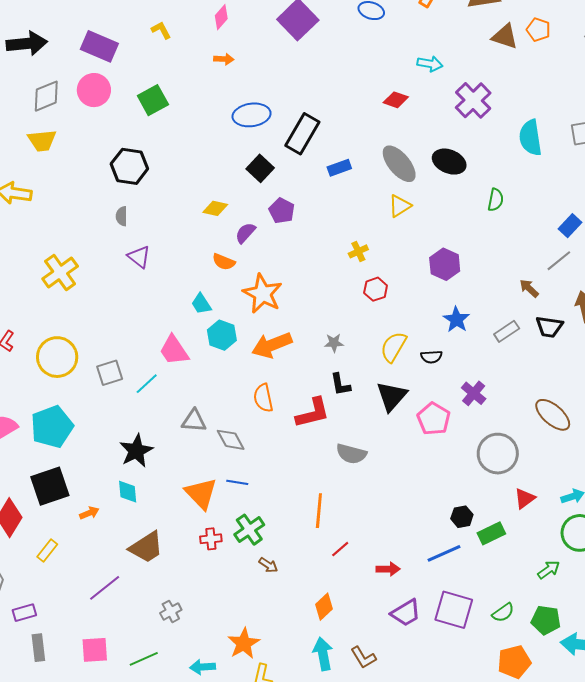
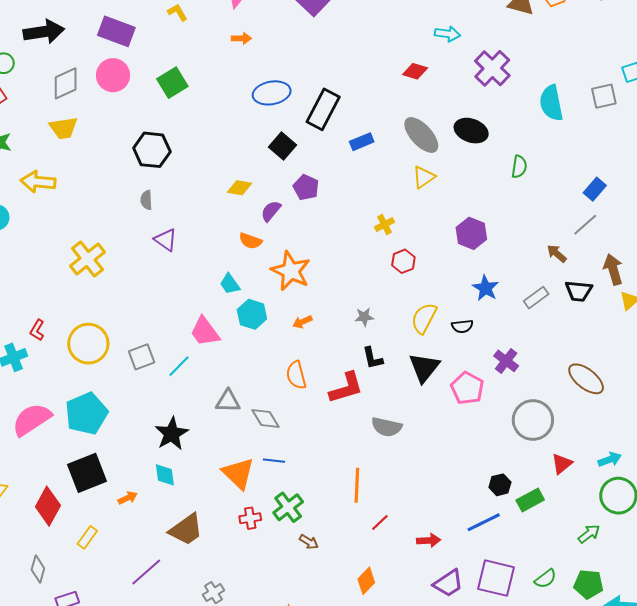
orange arrow: (272, 345) -> (302, 322), size x0.5

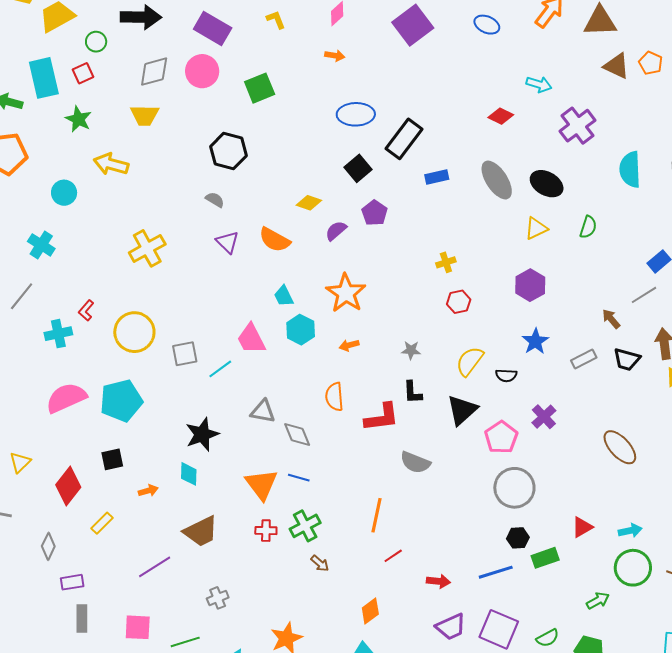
yellow triangle: (424, 177) -> (536, 228), moved
gray semicircle: (146, 200) -> (215, 200), turned 114
orange semicircle: (250, 241) -> (275, 240), moved, size x1.4
gray circle: (533, 420) -> (514, 488), moved
black square: (87, 473) -> (112, 459), size x0.6

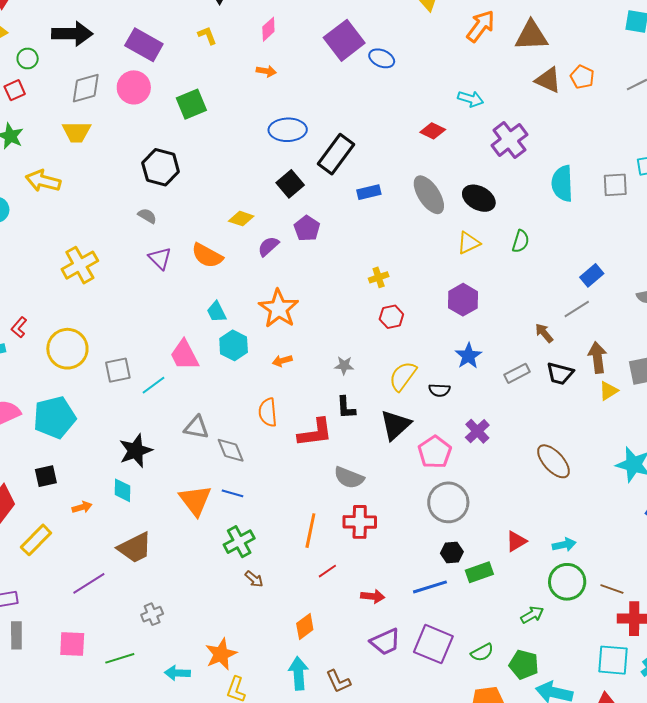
blue ellipse: (487, 25) -> (382, 58), moved
yellow rectangle: (102, 523) -> (36, 540), size x1.4
red cross: (266, 531) -> (360, 522), moved, size x1.5

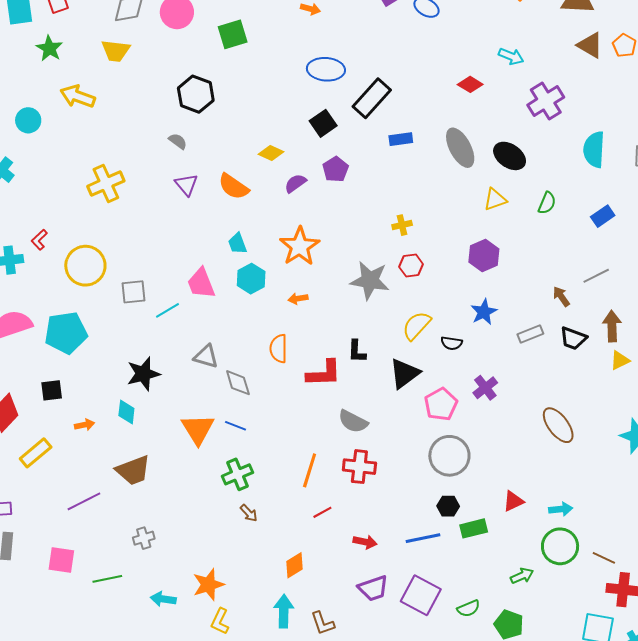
blue rectangle: (592, 275) -> (603, 216), moved
gray star: (344, 365) -> (370, 280), moved, size x2.0

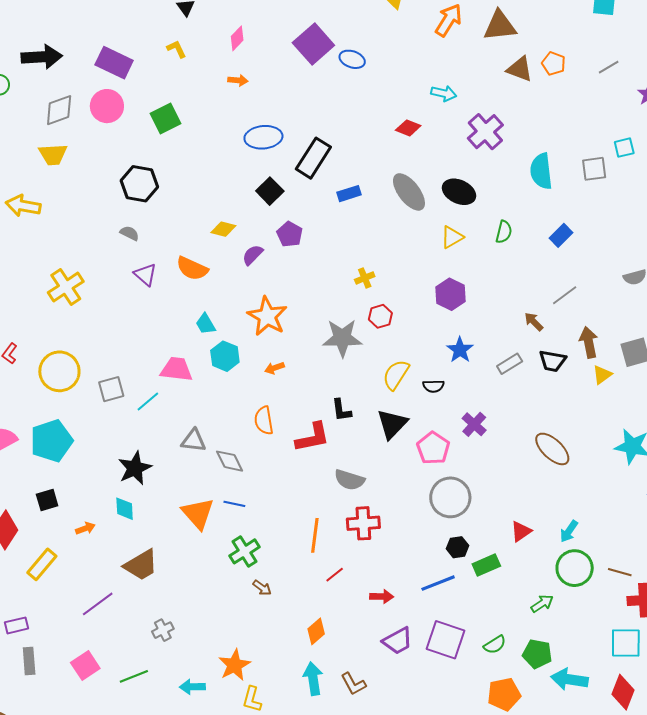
pink trapezoid: (201, 283) -> (176, 369), turned 128
cyan arrow: (561, 509) -> (569, 531), turned 140
pink square: (61, 560) -> (85, 666), turned -32

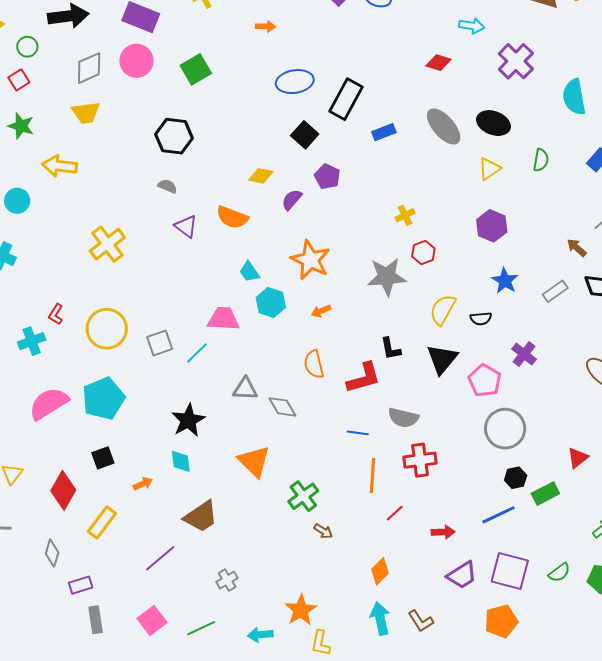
blue line: (234, 504) -> (358, 433), moved
orange pentagon: (504, 694) -> (501, 621), moved

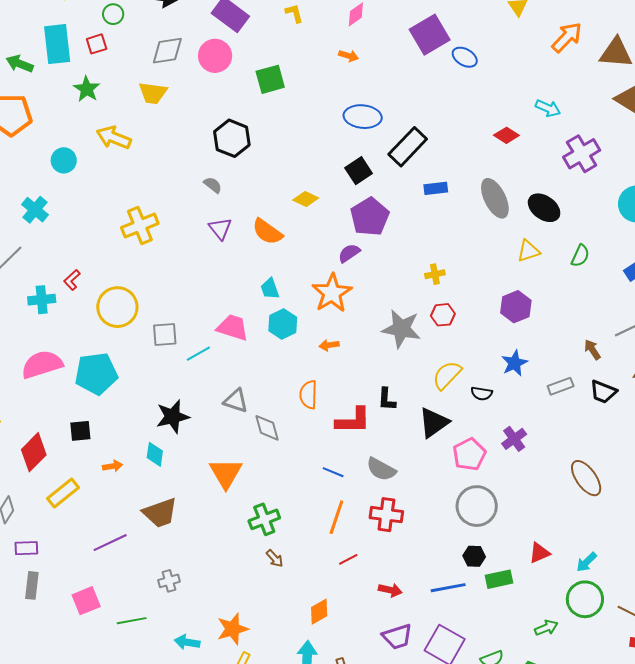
purple pentagon: (327, 177) -> (370, 217), size x1.5
purple semicircle: (292, 200) -> (349, 253), moved

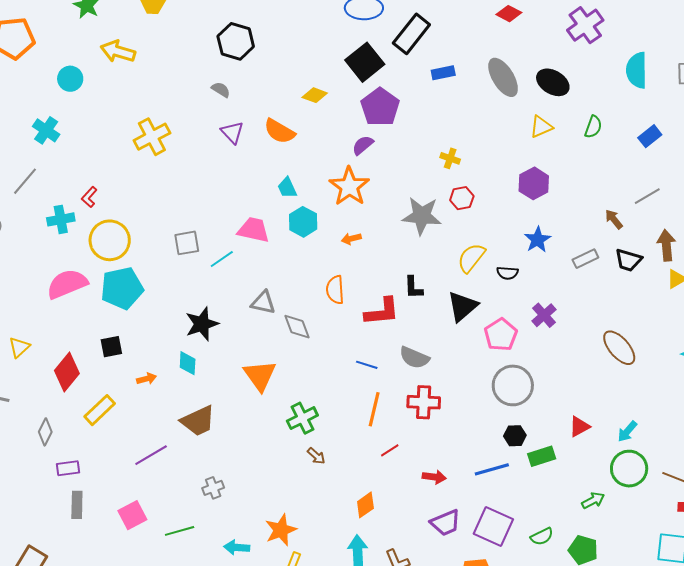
black square: (359, 171) -> (365, 62), size x1.4
yellow cross: (435, 274) -> (450, 158), turned 36
yellow circle: (117, 307) -> (110, 240), moved

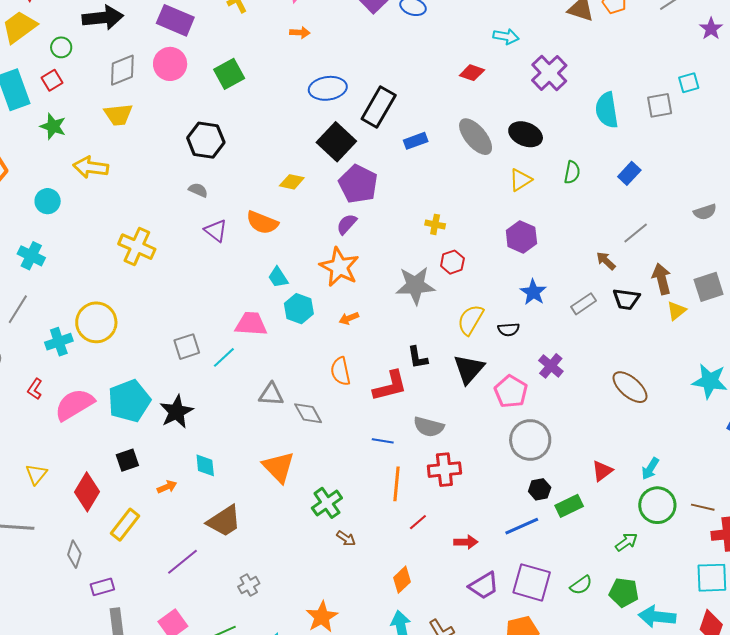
yellow cross: (152, 137) -> (137, 247), turned -30
red L-shape: (89, 197) -> (35, 389), moved
yellow circle: (110, 240) -> (96, 322), moved
black star: (202, 324) -> (176, 412), moved

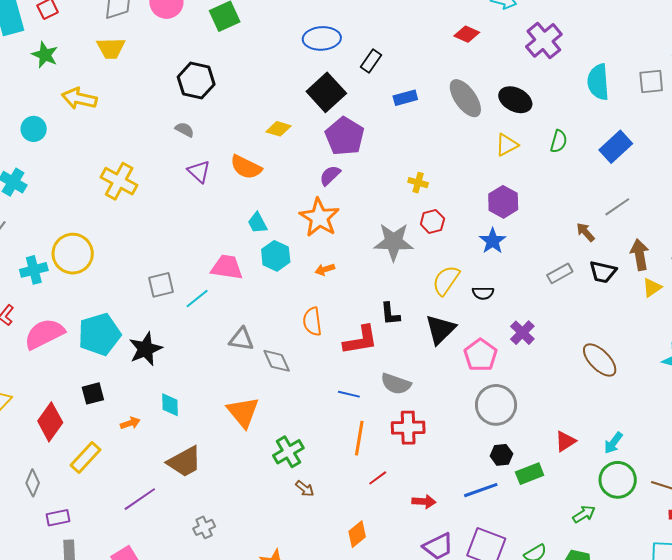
black rectangle: (379, 107) -> (371, 61), size x0.6
blue rectangle: (629, 173) -> (616, 147), size x1.4
blue star: (533, 292) -> (493, 241), moved

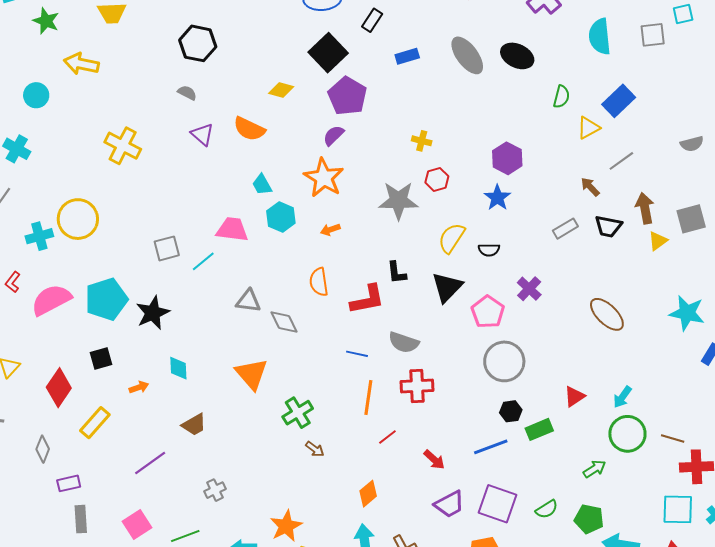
yellow triangle: (507, 145) -> (588, 128), moved
brown trapezoid: (184, 462) -> (194, 425), size x0.7
red arrow: (424, 502) -> (434, 460), turned 40

